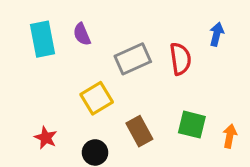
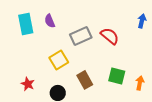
blue arrow: (217, 34) -> (142, 21), moved
red semicircle: (180, 59) -> (110, 36), turned -42

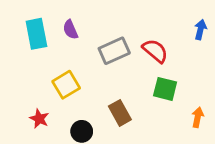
yellow square: (59, 60) -> (66, 85), moved
green square: (117, 76) -> (165, 89), moved

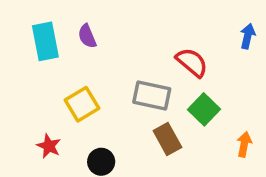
gray rectangle: (114, 51) -> (152, 95), moved, turned 36
green square: (165, 89) -> (204, 109), turned 30
brown rectangle: (120, 113) -> (167, 139), moved

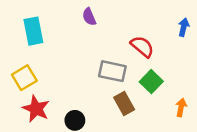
purple semicircle: (87, 36) -> (89, 17), moved
yellow square: (82, 104) -> (24, 78), moved
red star: (49, 146) -> (36, 109), size x1.5

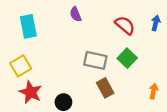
red semicircle: (142, 47) -> (125, 25), moved
green square: (151, 82) -> (127, 58), moved

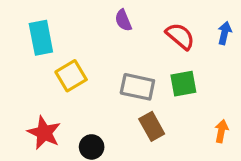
purple semicircle: (76, 14) -> (123, 20), moved
green square: (127, 58) -> (183, 84), turned 36
yellow square: (21, 66) -> (71, 76), moved

